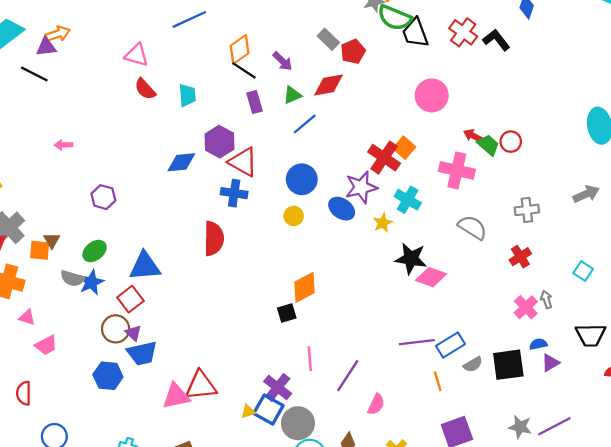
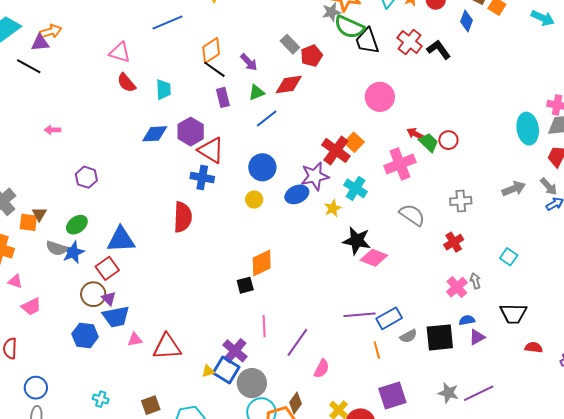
blue diamond: (181, 162) -> (155, 134), moved
pink cross: (457, 170) -> (400, 164), turned -36
blue ellipse: (342, 209) -> (297, 194), turned -60
pink triangle: (176, 396) -> (135, 340), moved, size x0.6

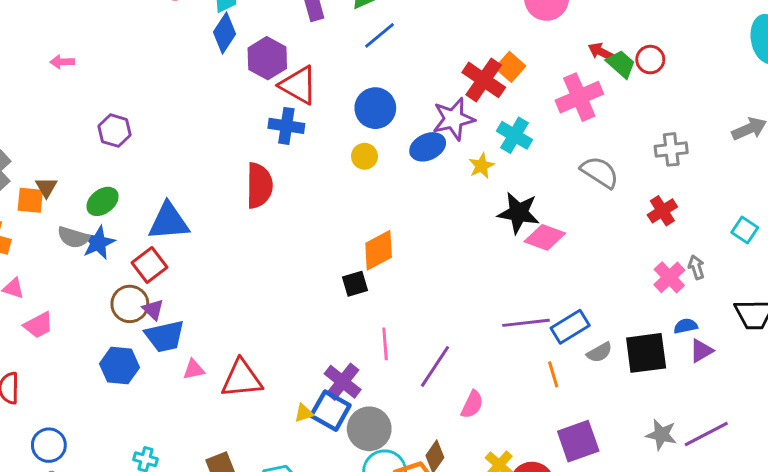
blue diamond: (155, 134) -> (224, 33), moved, turned -52

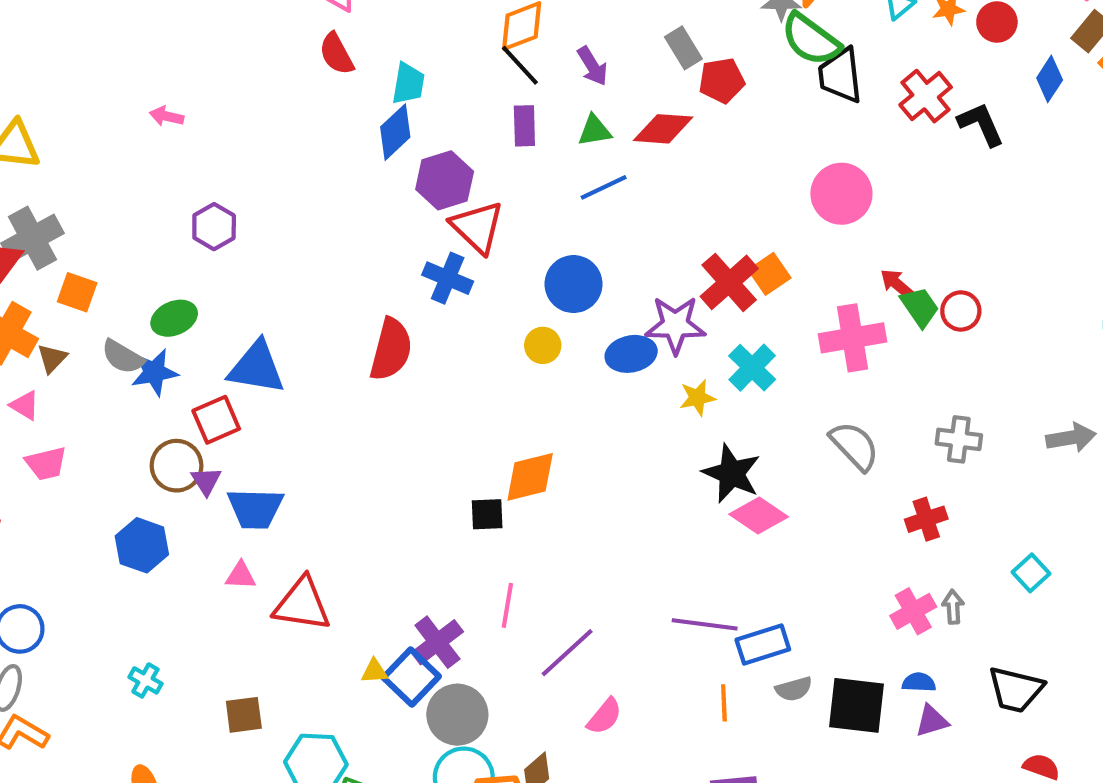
brown triangle: (46, 187) -> (52, 358), moved
blue trapezoid: (165, 336) -> (255, 509), moved

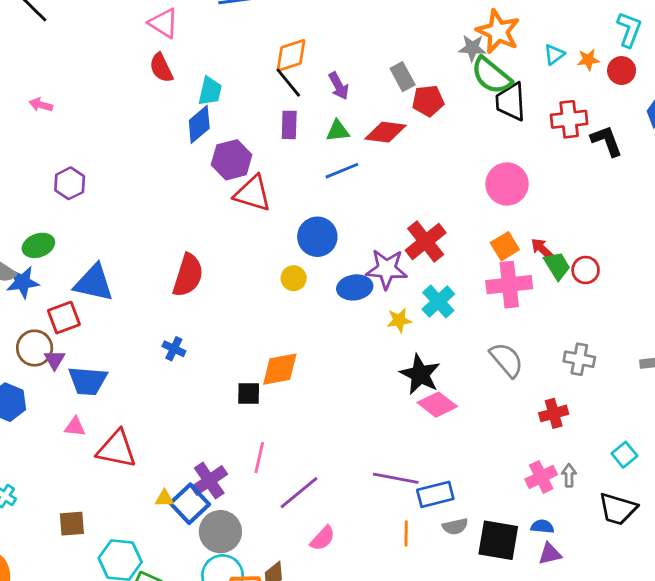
red cross: (926, 96) -> (569, 119), turned 30
red triangle: (477, 227) -> (253, 193), turned -30
orange square: (769, 274) -> (505, 246), moved
blue cross: (448, 278) -> (174, 349), moved, size x0.7
black trapezoid: (1016, 690) -> (618, 509), moved

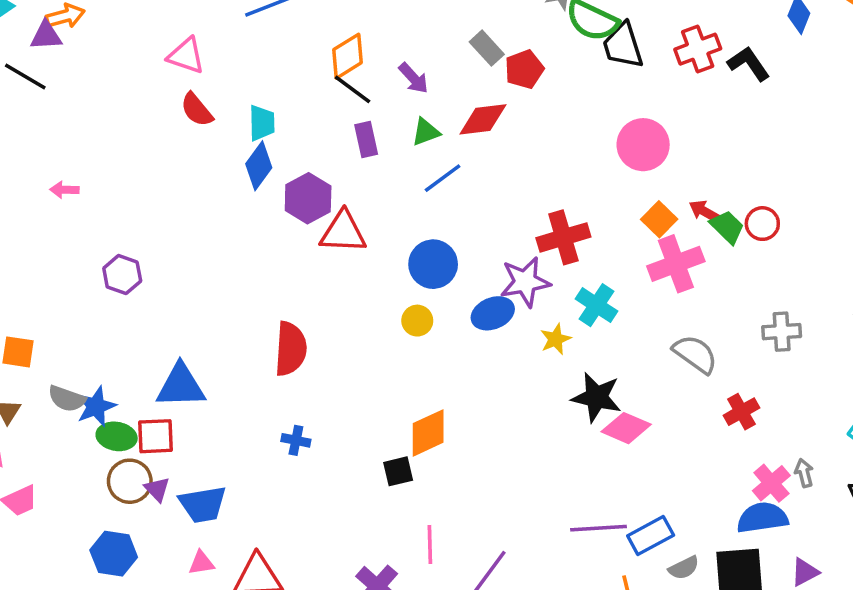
red cross: (426, 241) -> (563, 237), turned 36
green ellipse: (38, 245) -> (117, 436), moved, turned 44
red square: (64, 318) -> (156, 436), turned 32
red cross: (554, 413) -> (741, 412), moved
blue semicircle: (542, 527) -> (762, 518), moved, size x1.8

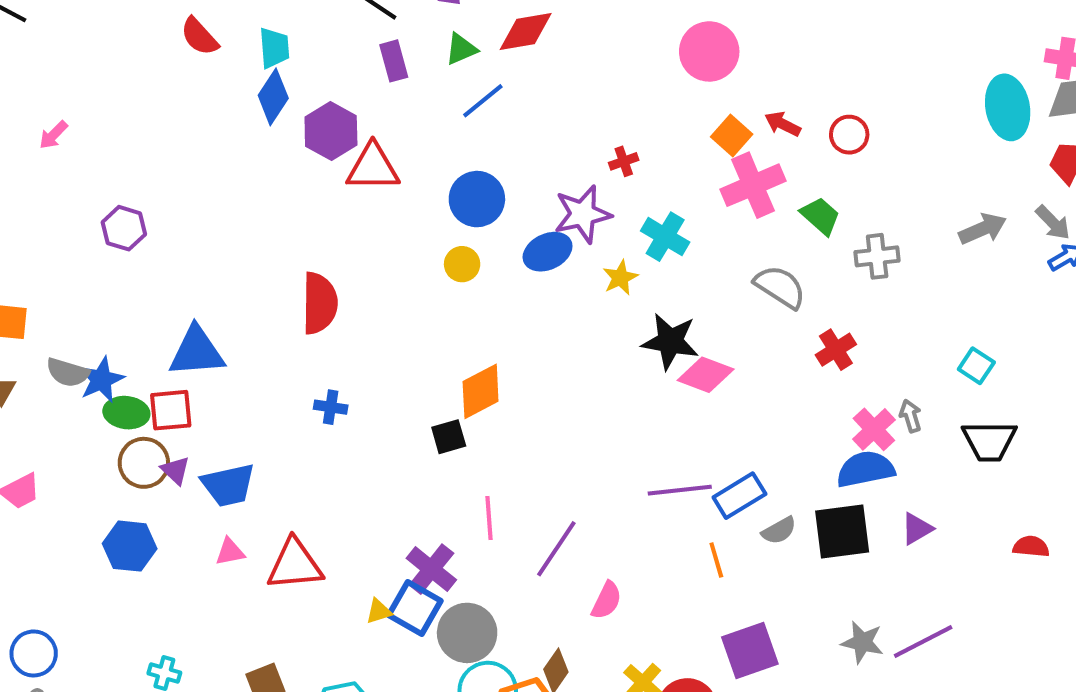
pink arrow: (64, 190) -> (53, 135), turned -44
green trapezoid: (727, 227) -> (820, 216), moved
red cross: (563, 237) -> (624, 161), size x0.5

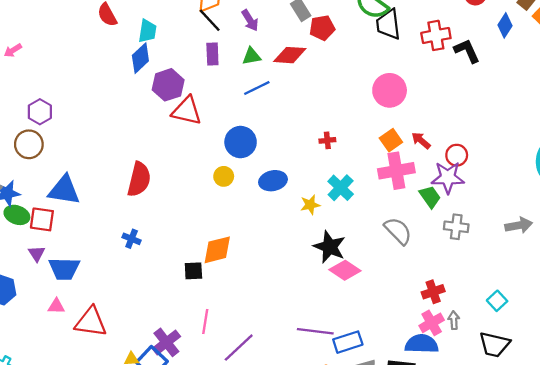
purple star: (583, 214) -> (448, 177), moved
red cross: (836, 350) -> (433, 292), moved
brown circle: (144, 463) -> (29, 144), moved

